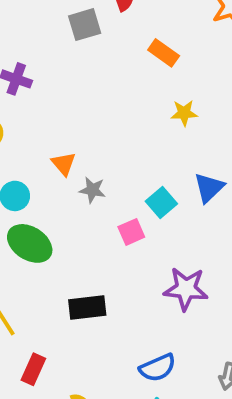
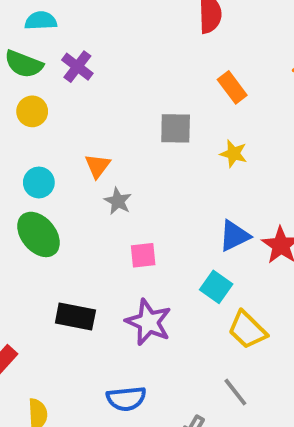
gray square: (85, 25) -> (176, 128), moved
cyan square: (161, 203) -> (216, 287), moved, turned -32
purple star: (186, 289) -> (149, 322), moved

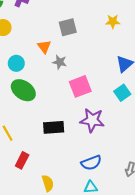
gray square: (176, 128) -> (68, 27), moved
pink square: (143, 255) -> (80, 86), size x1.5
cyan square: (216, 287) -> (122, 93), turned 35

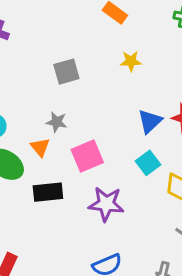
orange triangle: (44, 47) -> (40, 147), moved
black rectangle: (54, 127) -> (48, 192), moved

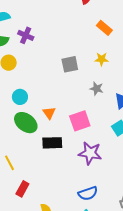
yellow star: (131, 61) -> (102, 59), moved
gray star: (57, 122) -> (97, 89), moved

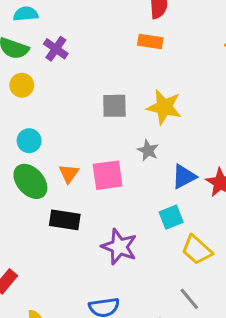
orange rectangle: (104, 28) -> (150, 41), moved, turned -42
yellow star: (102, 59) -> (164, 107), size x1.6
pink square: (80, 121) -> (108, 175), moved

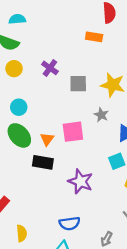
orange rectangle: (150, 41) -> (94, 37), moved
purple cross: (56, 49) -> (50, 68), moved
orange triangle: (69, 174) -> (47, 139), moved

